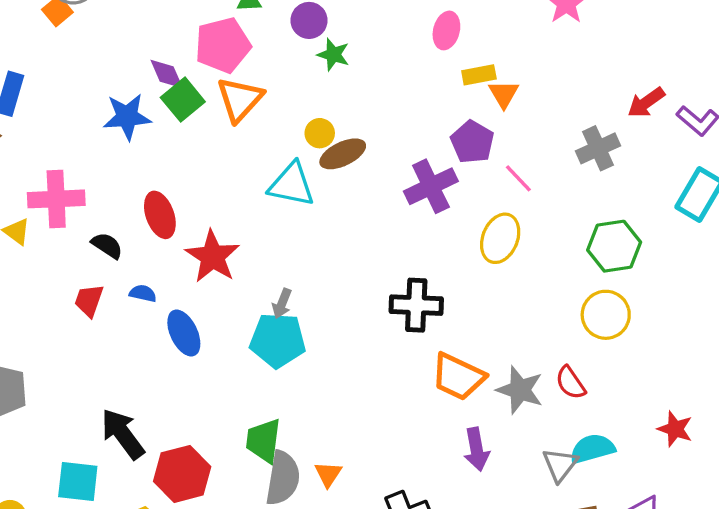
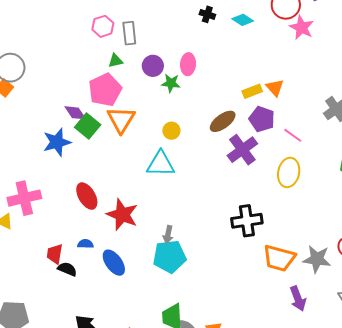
pink ellipse: (446, 30) -> (188, 64), moved
yellow rectangle: (479, 75) -> (252, 91), moved
brown ellipse: (343, 154) -> (223, 121), moved
black semicircle: (107, 245) -> (67, 269), moved

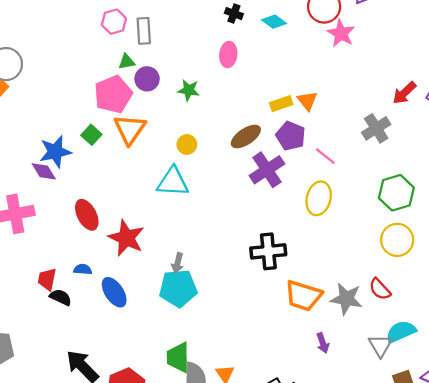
pink ellipse: (188, 64) -> (228, 54), moved
purple circle: (153, 66) -> (147, 79), moved
purple diamond: (75, 113) -> (44, 171), moved
green square: (88, 126) -> (91, 135), size x0.7
purple arrow: (298, 299) -> (323, 343), size x0.7

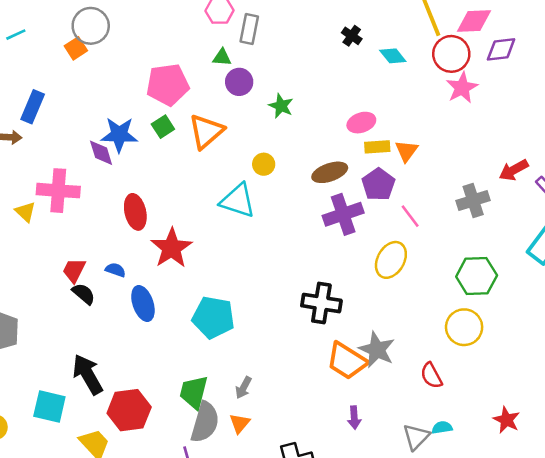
pink ellipse: (228, 54) -> (361, 123), moved, turned 50
pink pentagon: (113, 94) -> (168, 85), moved
gray arrow: (178, 263) -> (243, 388), moved
gray star: (346, 299) -> (377, 350), moved
cyan semicircle: (401, 332) -> (442, 427), size x0.6

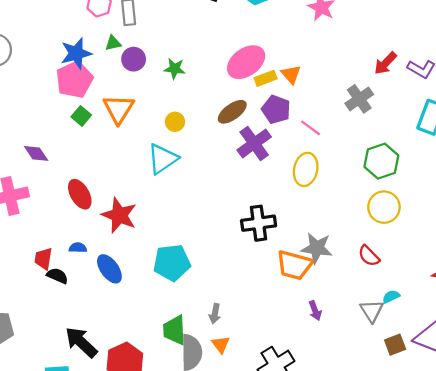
pink ellipse: (361, 123) -> (246, 62), size x1.6
blue star: (119, 135) -> (76, 53), moved
cyan triangle: (238, 201) -> (163, 159), turned -36

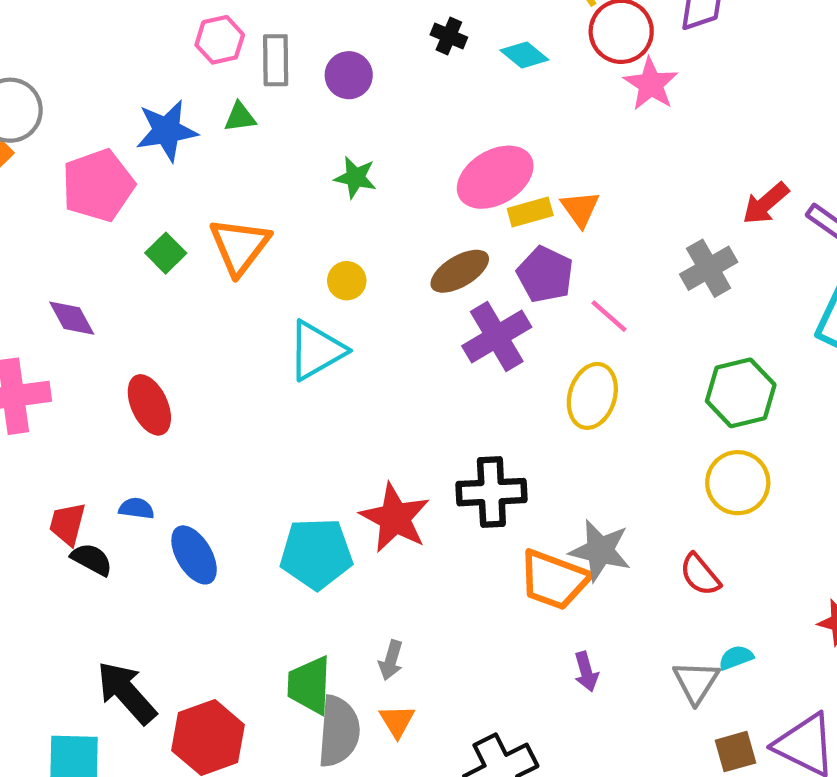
purple circle: (134, 59) -> (349, 75), moved
pink pentagon: (75, 80) -> (98, 185), moved
red star: (119, 215) -> (395, 518), moved

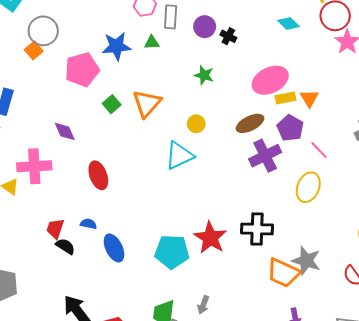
black cross: (449, 36) -> (228, 36), moved

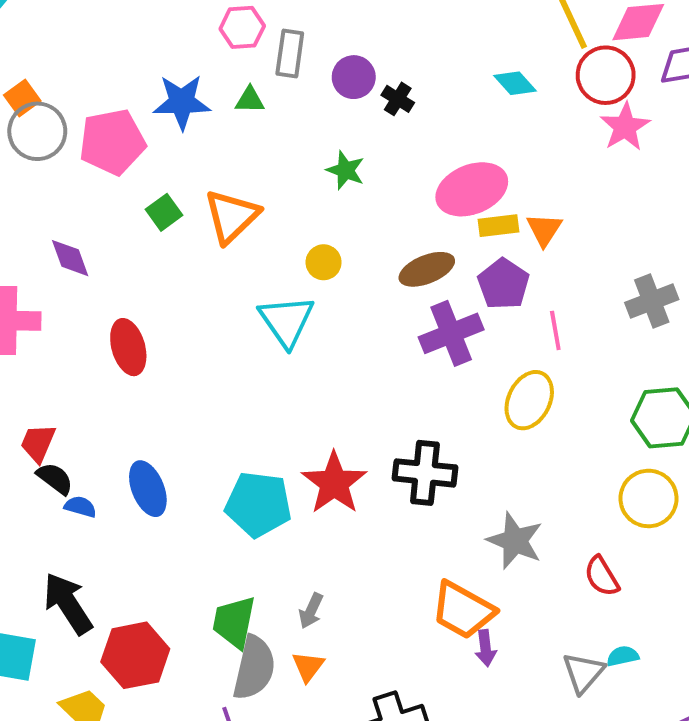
gray circle: (43, 31) -> (37, 131), moved
pink line: (319, 150) -> (555, 330), turned 30
cyan triangle: (179, 156) -> (286, 321), turned -44
blue semicircle: (88, 224) -> (80, 507), moved
orange trapezoid: (283, 273) -> (463, 610), moved

